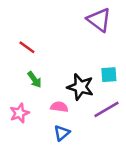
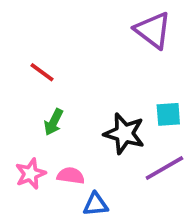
green arrow: (34, 80) -> (53, 122), turned 63
pink semicircle: (59, 107) -> (71, 176), moved
blue triangle: (62, 133) -> (96, 204), turned 35

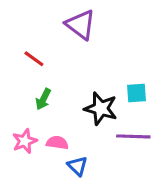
purple triangle: (153, 30) -> (81, 25), moved
purple line: (164, 168) -> (133, 136), turned 32
blue triangle: (96, 204) -> (77, 166), turned 50

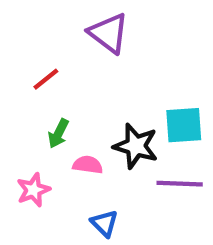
red line: (34, 59) -> (46, 79), turned -75
cyan square: (136, 93) -> (184, 125), size x1.4
pink semicircle: (57, 143) -> (88, 165), moved

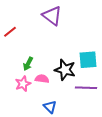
red line: (46, 79) -> (10, 32), moved
pink star: (33, 190) -> (23, 84), moved

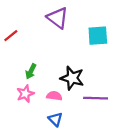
cyan square: (88, 60) -> (98, 36), moved
pink semicircle: (42, 79) -> (54, 96), moved

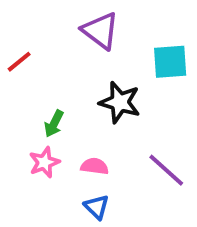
black star: (72, 78) -> (120, 102), moved
purple line: (96, 98) -> (166, 170), turned 40

